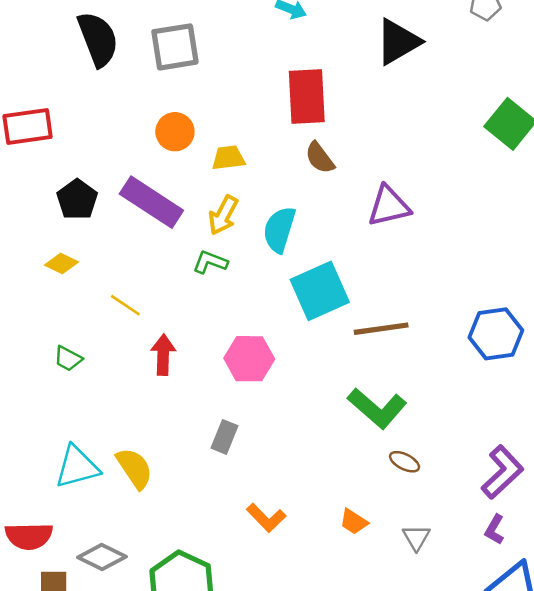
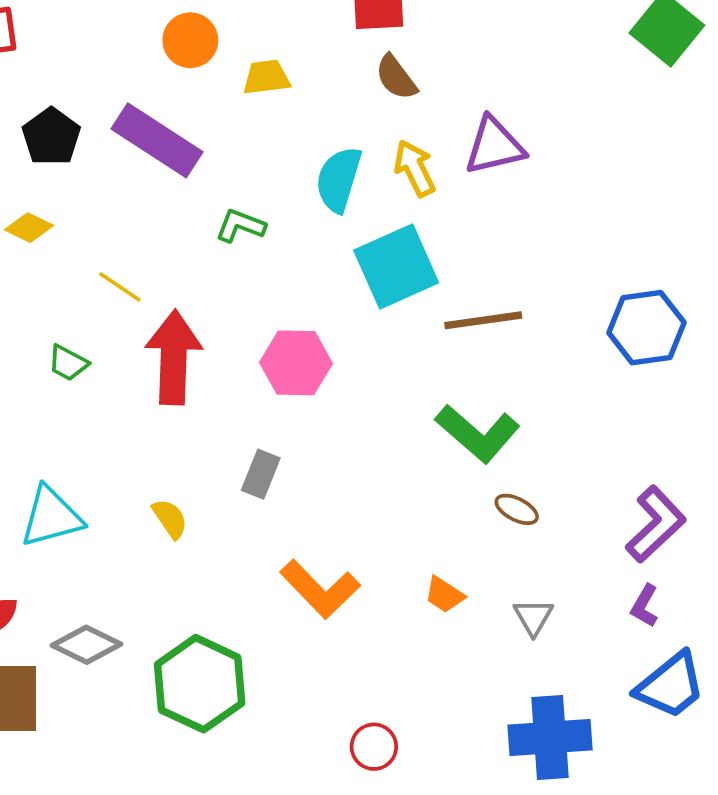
yellow arrow: (223, 215) -> (415, 168), moved, turned 126
red arrow: (163, 355) -> (174, 357), size x1.6
green trapezoid: (68, 359) -> (68, 363), moved
yellow semicircle: (135, 468) -> (170, 519), moved, size x0.7
orange L-shape: (266, 518) -> (320, 589), size x1.4

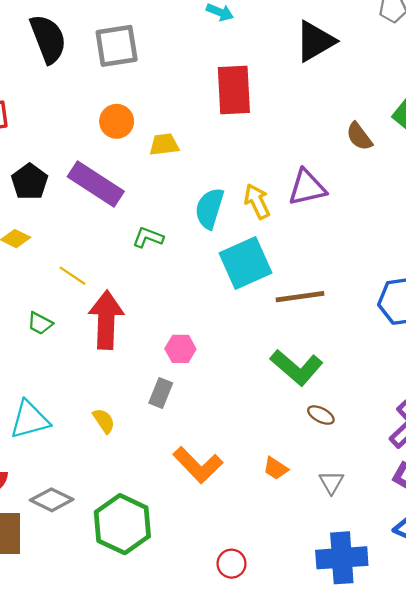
brown semicircle: (396, 77) -> (359, 136), moved
pink hexagon: (296, 363) -> (180, 349), moved, size x0.7

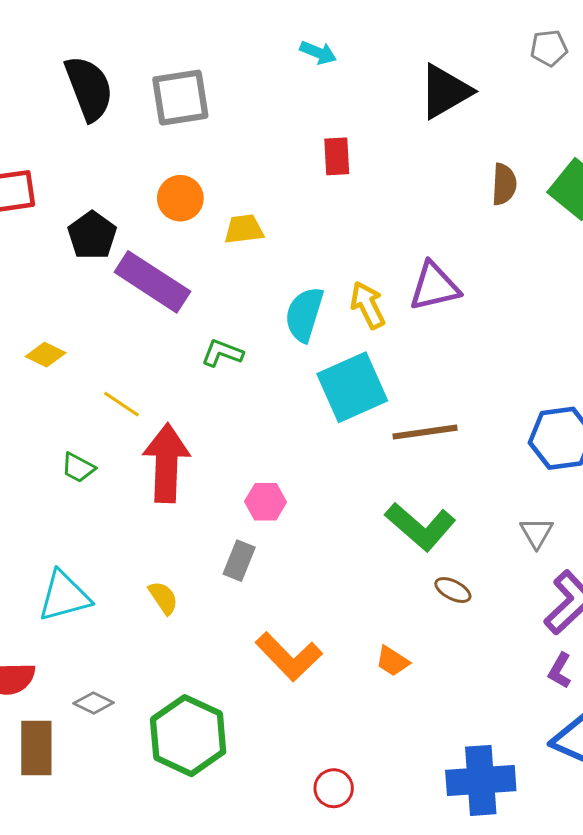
red rectangle: (234, 90) -> (337, 156), size x0.6
brown semicircle: (359, 136) -> (504, 184), moved, turned -140
black pentagon: (30, 182) -> (92, 235), moved
gray triangle: (331, 482) -> (537, 533), moved
gray diamond: (52, 500) -> (94, 703), size x0.7

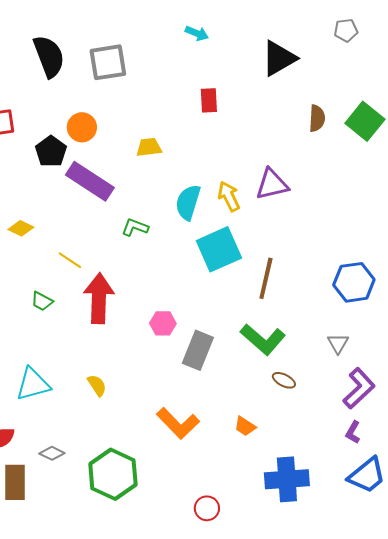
orange circle: (180, 198) -> (82, 127), moved
brown line: (425, 432) -> (266, 278), turned -69
gray rectangle: (239, 561) -> (198, 350), moved, size x1.5
blue cross: (481, 780) -> (287, 479), moved

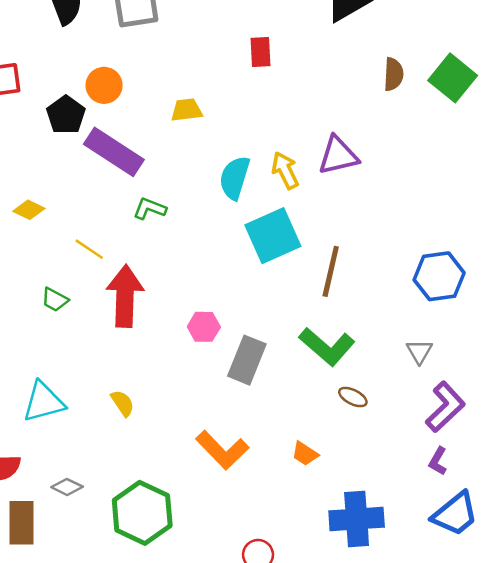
green L-shape: (135, 227) -> (150, 209), moved

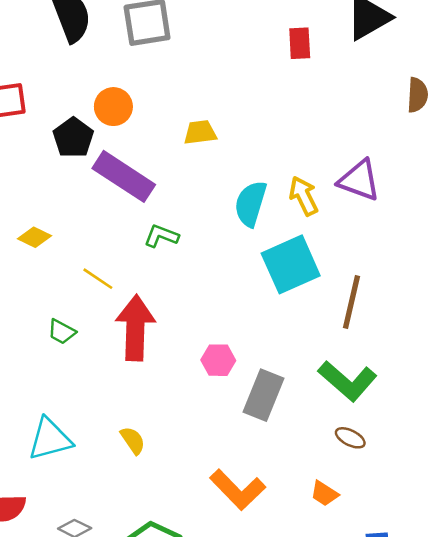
red rectangle: (260, 52) -> (300, 43), moved
purple triangle: (338, 156) -> (359, 180), turned 33
brown ellipse: (353, 397) -> (350, 438), moved

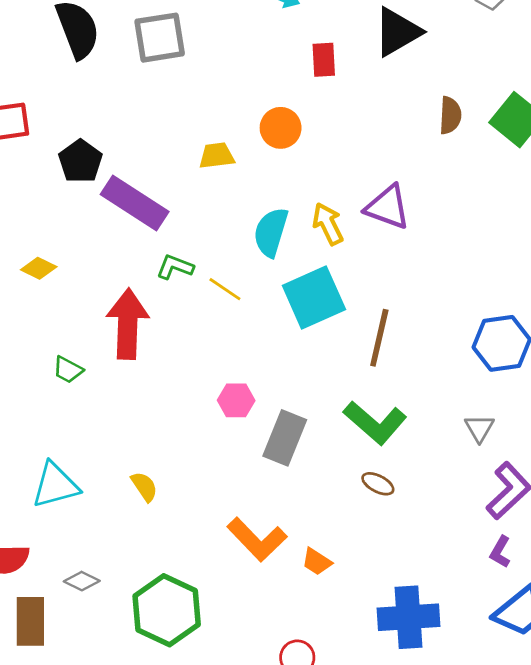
orange circle: (113, 107) -> (281, 128), moved
yellow line: (98, 279) -> (225, 289), moved
red arrow: (135, 328) -> (128, 324), moved
orange trapezoid: (324, 493) -> (317, 562), moved

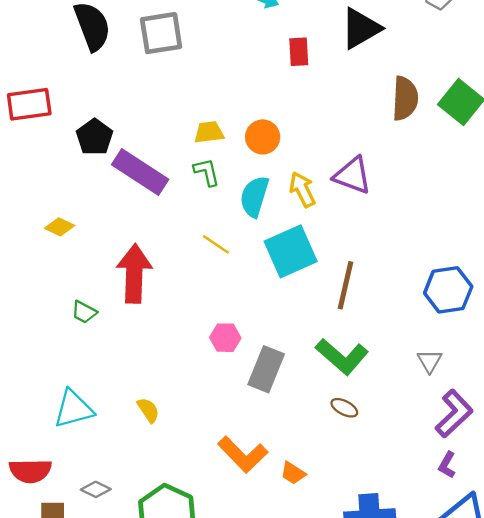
brown semicircle: (450, 115) -> (405, 98), size x1.4
orange circle: (281, 128) -> (263, 137), moved
green L-shape: (175, 267) -> (207, 172), moved, turned 56

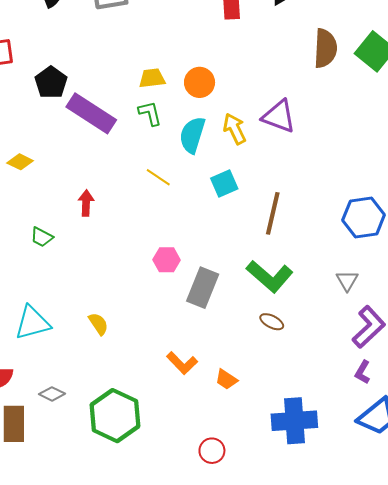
cyan square: (291, 251) -> (224, 183), size x0.6
red arrow: (134, 274) -> (86, 203), size x0.5
orange L-shape: (243, 454) -> (182, 363), size x0.7

